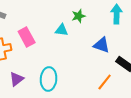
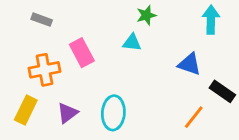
green star: (79, 16) -> (146, 15), moved

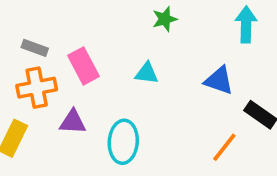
gray rectangle: (42, 20) -> (35, 48), moved
cyan triangle: (132, 43) -> (147, 73), moved
purple triangle: (67, 113) -> (73, 122), moved, turned 40

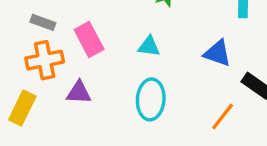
cyan ellipse: (123, 142) -> (151, 99), moved

